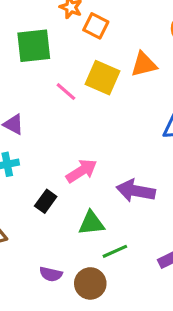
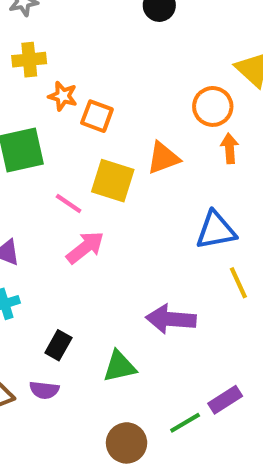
pink arrow: (82, 171) -> (85, 247), moved
green line: (115, 251) -> (185, 423), moved
purple semicircle: (51, 274) -> (44, 390), moved

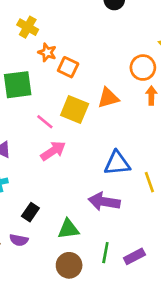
yellow cross: (29, 60) -> (28, 27), turned 30
blue triangle: (216, 230) -> (117, 163), moved
green line: (185, 423) -> (105, 253), moved, turned -54
brown circle: (127, 443) -> (69, 265), moved

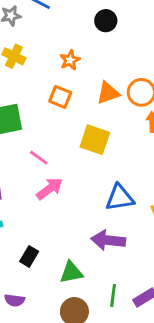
orange star: (47, 52) -> (70, 60), moved, turned 30
orange triangle: (108, 98) -> (108, 93), moved
yellow square: (75, 109) -> (95, 140), moved
purple semicircle: (19, 240) -> (15, 300), moved

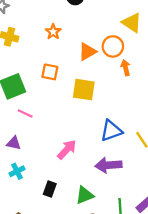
orange square: (60, 97) -> (50, 72), moved
pink line: (39, 158) -> (25, 113), moved
pink arrow: (50, 189) -> (67, 150), moved

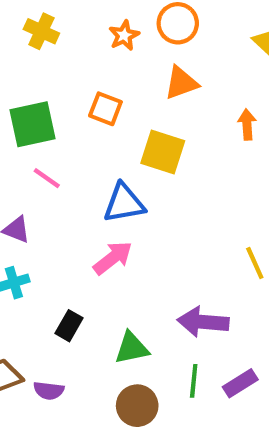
orange circle: (113, 46) -> (178, 23), moved
blue triangle: (111, 131) -> (124, 203), moved
purple arrow: (108, 165) -> (203, 322), moved

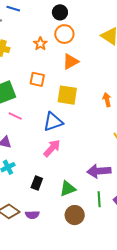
orange arrow: (247, 124) -> (107, 100), moved

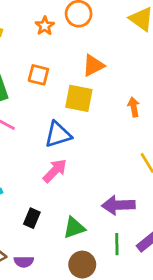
orange triangle: (71, 62) -> (93, 65), moved

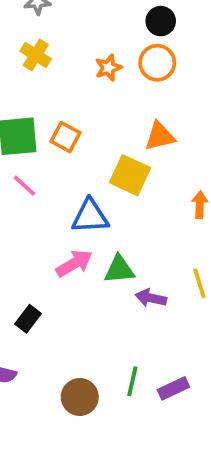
orange square: (38, 75) -> (66, 137), moved
purple arrow: (118, 205) -> (151, 298), moved, size x0.7
green triangle: (74, 228) -> (119, 269), moved

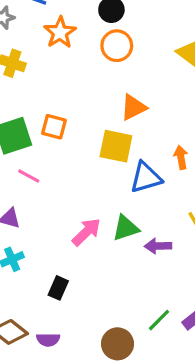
orange star: (108, 68) -> (60, 32), moved, size x1.4
blue triangle: (90, 216) -> (146, 177), moved
green line: (132, 381) -> (159, 320), turned 45

